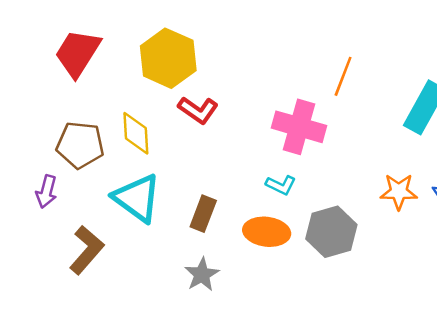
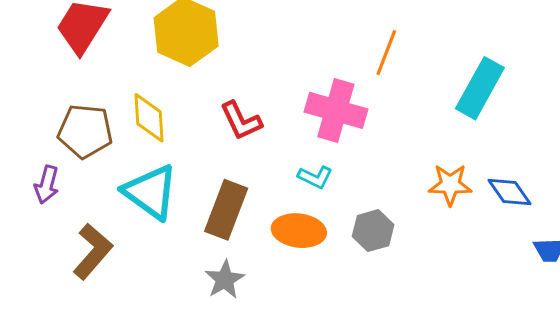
red L-shape: (198, 110) -> (241, 121), moved, turned 30
brown rectangle: (203, 214) -> (226, 210), size x1.4
gray hexagon: (331, 232) -> (373, 231), size x0.7

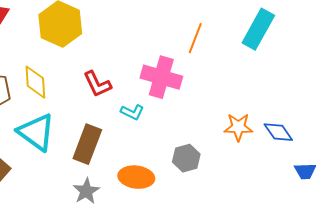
cyan rectangle: (480, 88) -> (258, 29), moved
cyan L-shape: (315, 177) -> (132, 112), moved
orange ellipse: (299, 231) -> (136, 177), moved

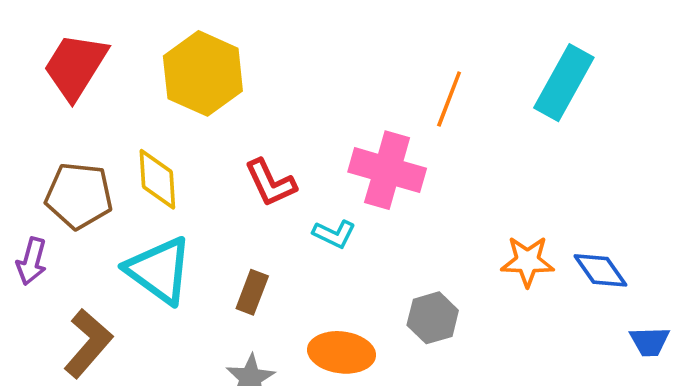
brown rectangle: (87, 144) -> (252, 292), size x0.6

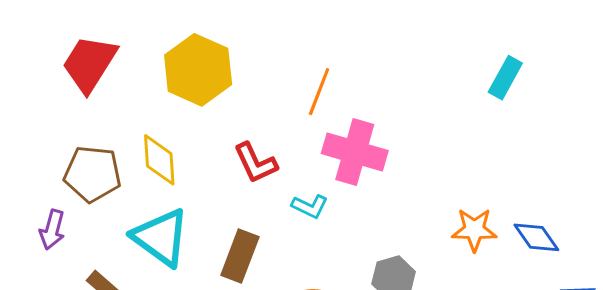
cyan rectangle: (564, 83) -> (505, 78), size x0.7
orange line: (449, 99) -> (319, 92), moved
brown rectangle: (252, 292) -> (240, 256), size x1.4

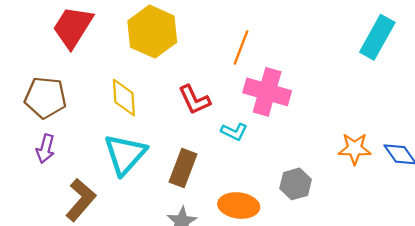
cyan rectangle: (505, 78) -> (377, 37), size x1.4
brown pentagon: (93, 174) -> (45, 98), moved
cyan triangle: (161, 237) -> (125, 154), turned 36

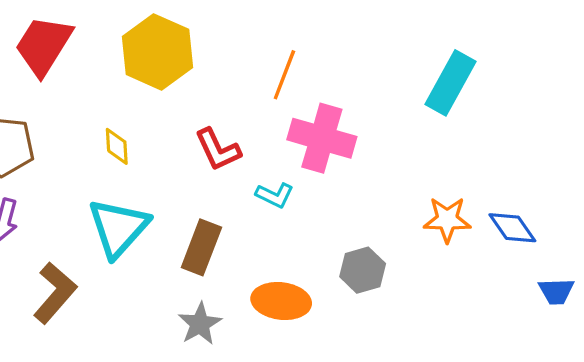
cyan rectangle: (377, 37) -> (450, 83), moved
yellow diamond: (124, 98) -> (117, 146), size x0.7

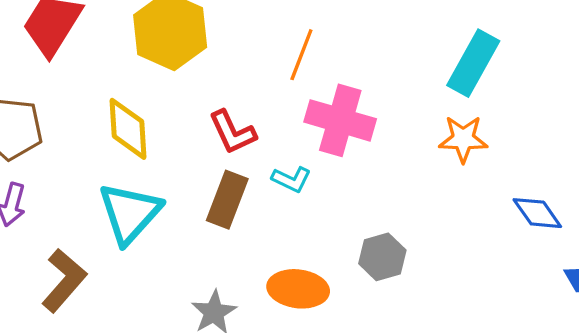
yellow diamond: (117, 146) -> (128, 129), size x1.6
orange star: (447, 220) -> (463, 139), moved
brown rectangle: (201, 247) -> (227, 200), moved

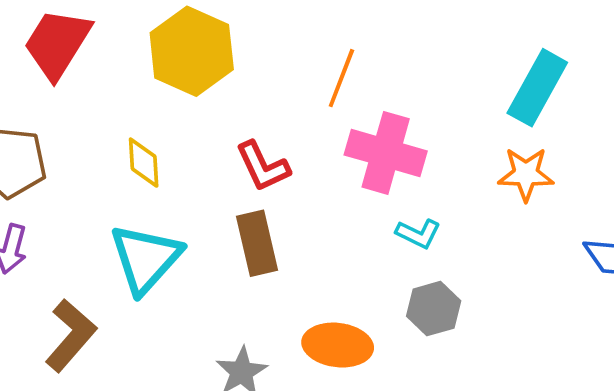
yellow diamond: (128, 129) -> (144, 163), size x0.7
cyan L-shape: (291, 179) -> (418, 234), moved
brown rectangle: (227, 200) -> (257, 243), turned -34

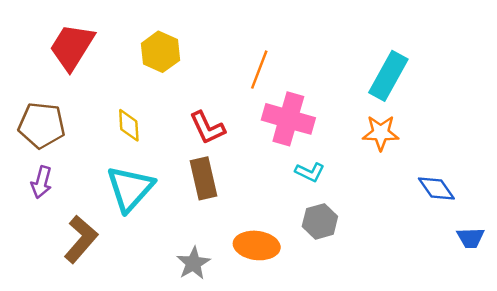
yellow hexagon: (192, 51) -> (160, 52), size x0.7

